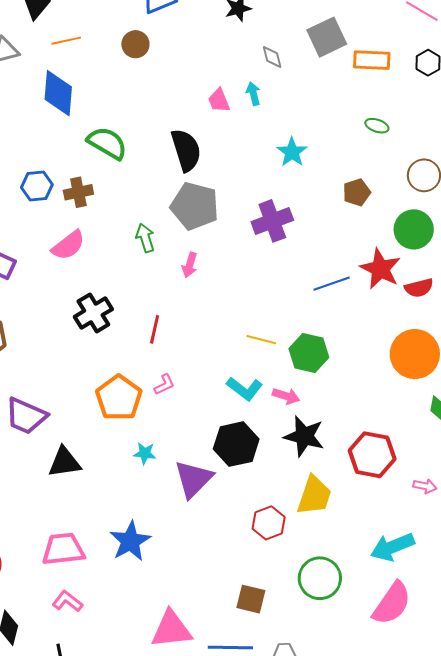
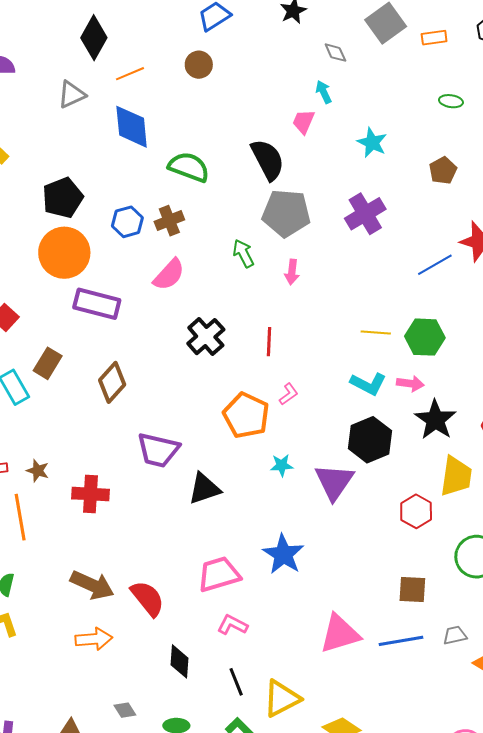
orange rectangle: (372, 60) -> (434, 38), size x0.7
pink trapezoid: (219, 100) -> (303, 122), moved, turned 56
black star: (304, 436) -> (435, 420), turned 30

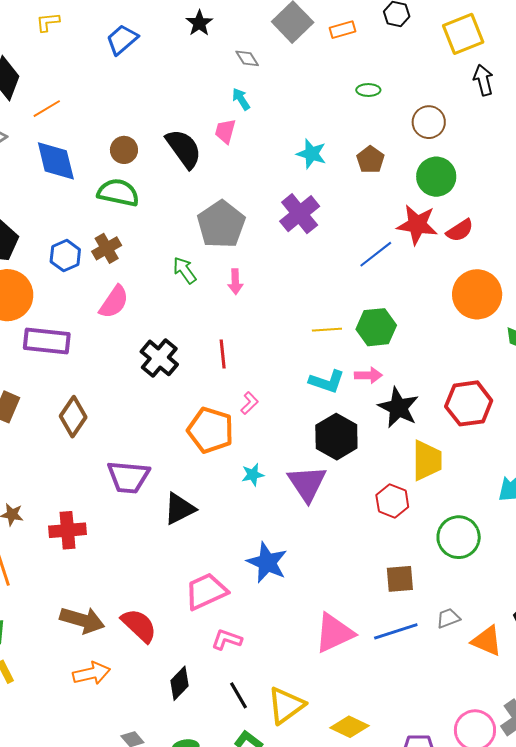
brown circle: (199, 65) -> (124, 150), moved
cyan star: (372, 143) -> (311, 154), moved
black semicircle: (268, 160) -> (184, 149), moved
gray pentagon: (286, 213) -> (221, 224), turned -30
black diamond: (179, 661) -> (180, 683), turned 48

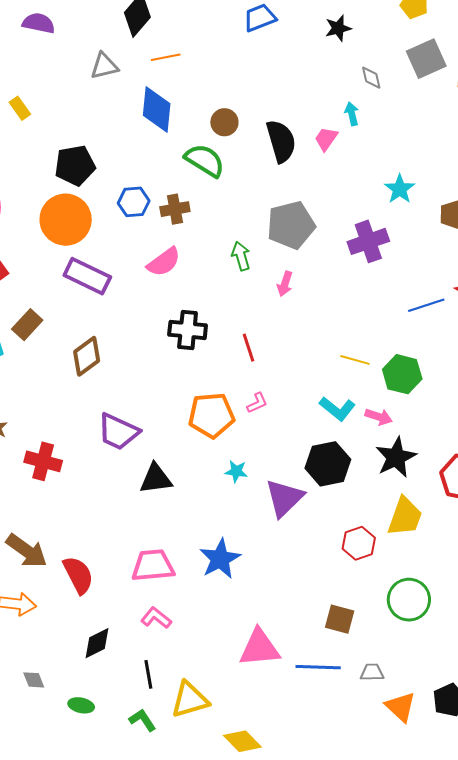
red line: (223, 354) -> (248, 348), turned -32
black cross: (159, 358) -> (188, 330), turned 36
orange pentagon: (210, 430) -> (211, 415), turned 30

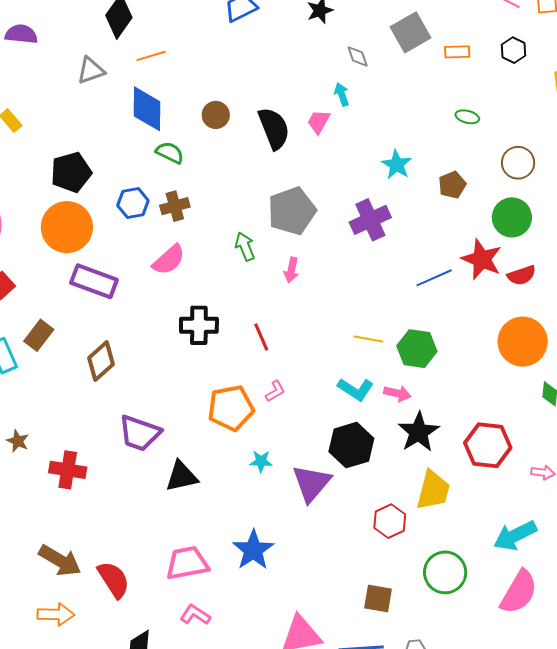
green semicircle: (205, 160) -> (170, 153), moved, size x0.7

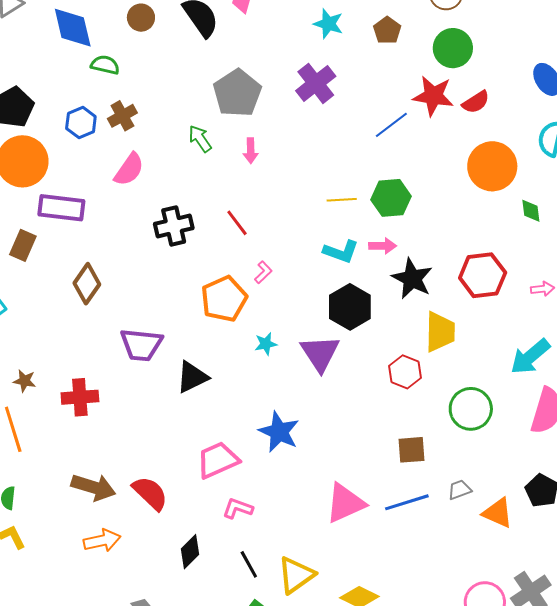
brown rectangle: (39, 335) -> (23, 245), moved

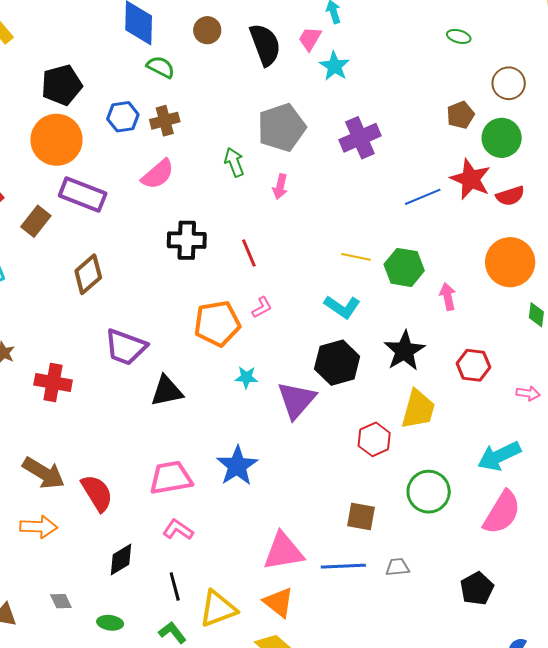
cyan star: (328, 24) -> (334, 66), moved
brown pentagon: (387, 30) -> (460, 115), moved
pink arrow: (383, 246) -> (448, 297), moved, turned -116
red hexagon: (483, 275) -> (473, 365), size x0.7
orange triangle: (498, 513) -> (279, 602), moved

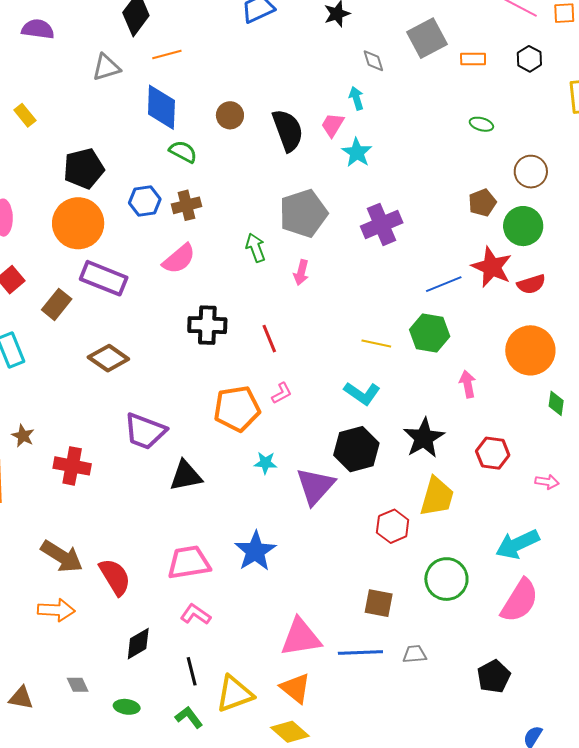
green hexagon: (404, 267) -> (430, 333), moved
brown diamond: (88, 274) -> (108, 358), turned 75

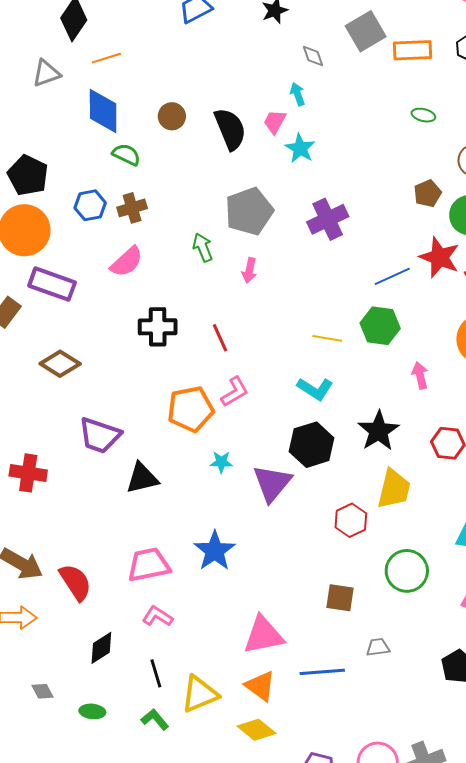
orange rectangle: (473, 59) -> (412, 50), size x1.5
black pentagon: (84, 169) -> (28, 175), turned -30
pink L-shape: (282, 393) -> (235, 392), size x1.4
blue line: (360, 653) -> (322, 672), moved

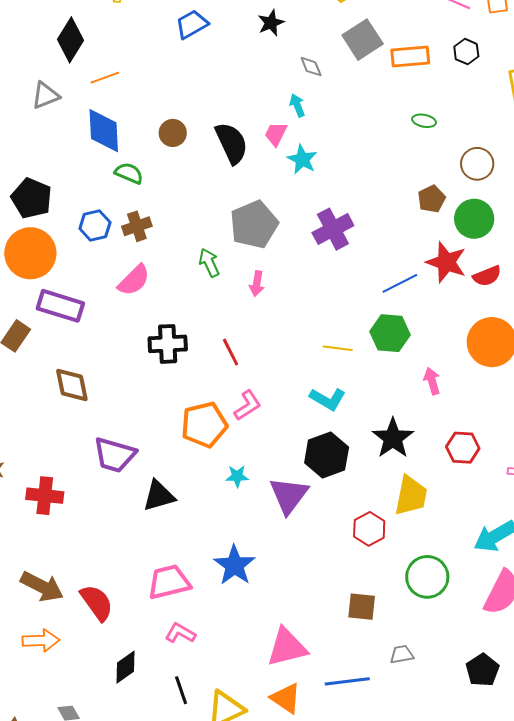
brown diamond: (60, 364) -> (72, 385), turned 48

